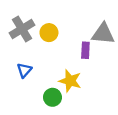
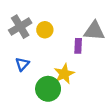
yellow star: (70, 81) -> (64, 74), turned 30
green circle: (52, 97) -> (48, 89), size x1.5

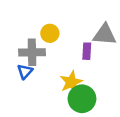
gray cross: (20, 27) -> (32, 52), moved, turned 30
green circle: (48, 89) -> (82, 99), moved

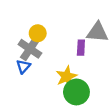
yellow circle: (50, 33) -> (38, 33), moved
gray cross: (32, 52) -> (30, 49), turned 35

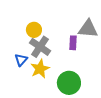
gray cross: (30, 49) -> (40, 47), moved
yellow star: (66, 76) -> (40, 69), moved

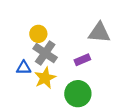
purple rectangle: (73, 43) -> (82, 60), moved, turned 64
blue triangle: (21, 60) -> (24, 68), turned 48

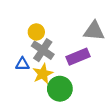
purple rectangle: (82, 60) -> (78, 57), size x1.5
green circle: (78, 94) -> (60, 89), moved

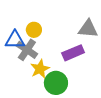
gray cross: (43, 50) -> (27, 50), moved
blue triangle: (22, 64) -> (15, 40), moved, size x1.5

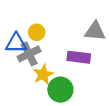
gray cross: (27, 50) -> (29, 54), turned 30
purple rectangle: (73, 53) -> (79, 57), turned 30

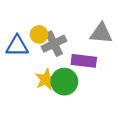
gray cross: (29, 54) -> (54, 44), moved
green circle: (60, 90) -> (64, 82), moved

